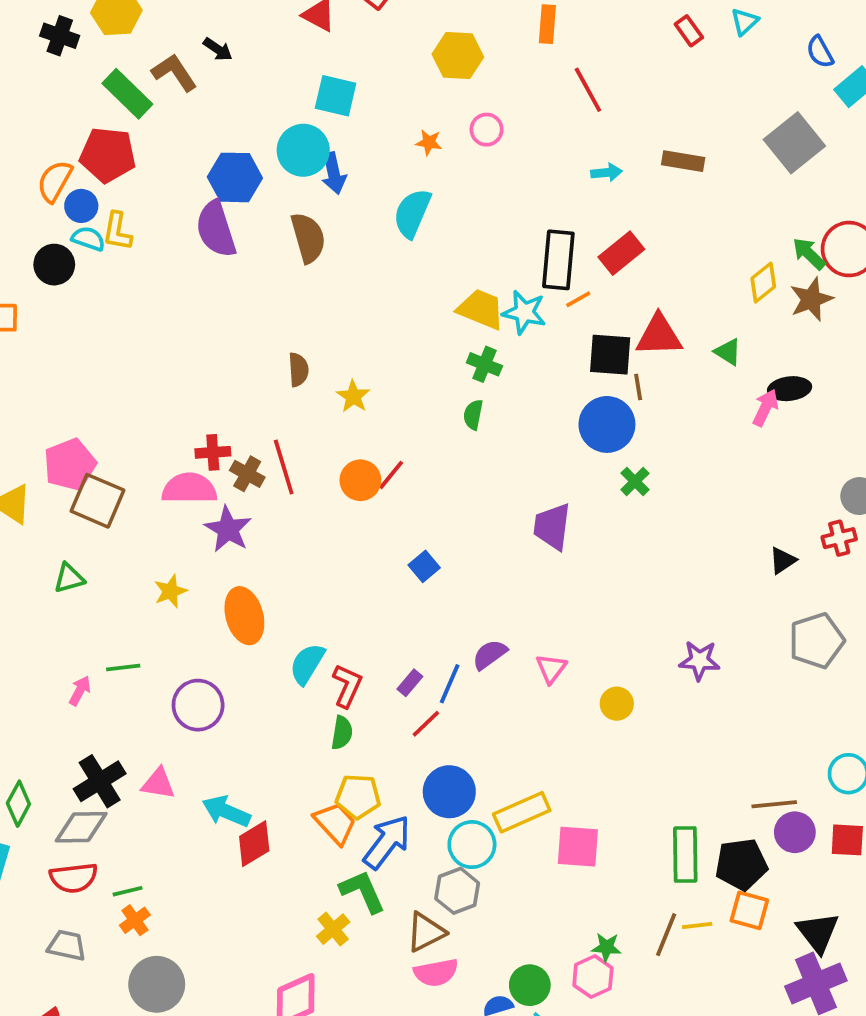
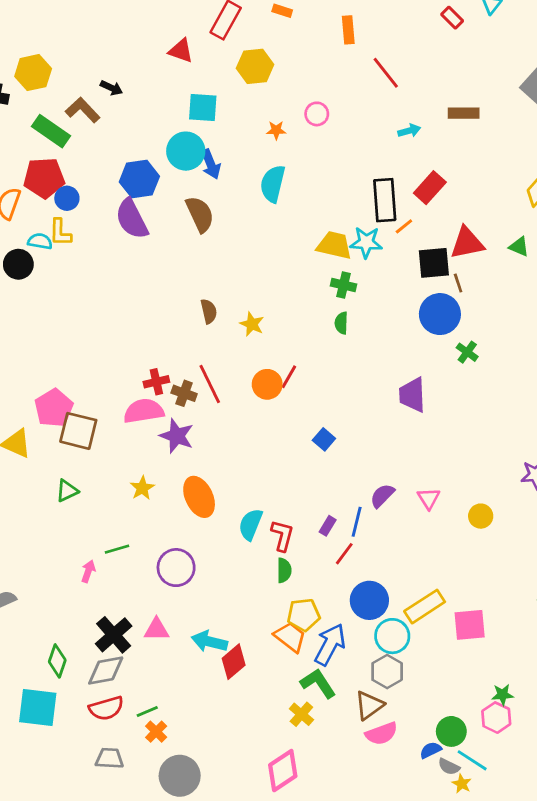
yellow hexagon: (458, 56) -> (255, 66), moved
blue circle: (81, 206) -> (67, 198), moved

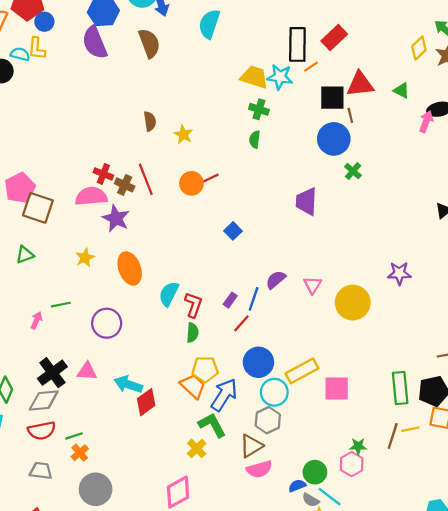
red line: (289, 377) -> (209, 179), turned 30
red cross: (156, 382) -> (103, 174), turned 30
yellow circle: (481, 516) -> (353, 303), size x1.8

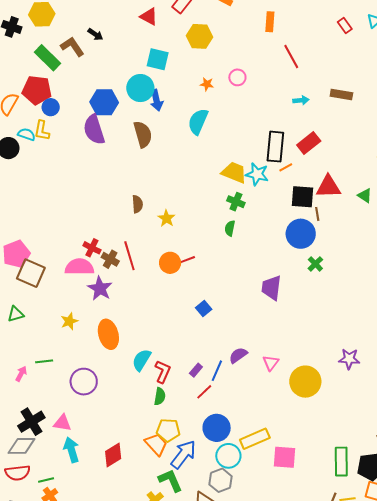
cyan arrow: (128, 384) -> (71, 450), moved, turned 50

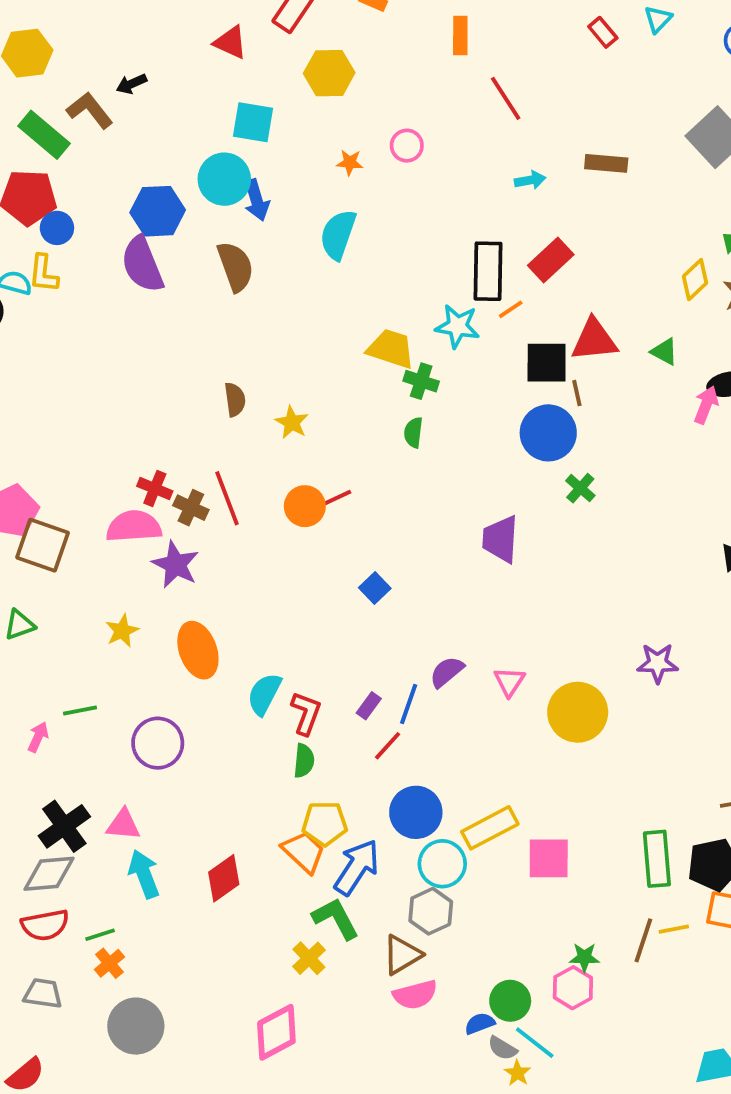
black arrow: (95, 34) -> (132, 84), turned 126
yellow trapezoid: (234, 172) -> (391, 349), moved

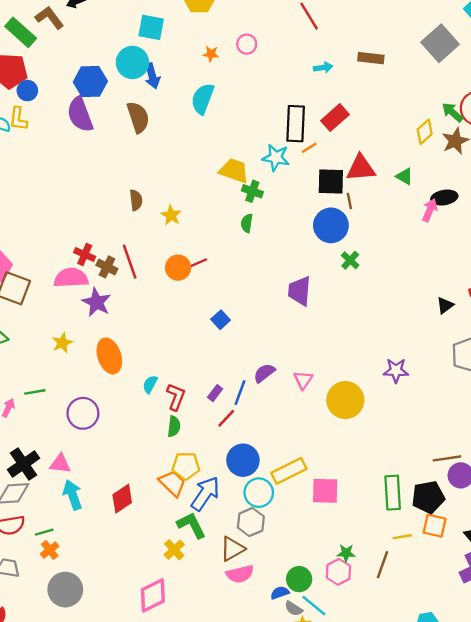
cyan semicircle: (264, 694) -> (150, 384), size x0.7
brown line: (643, 940) -> (383, 565), moved

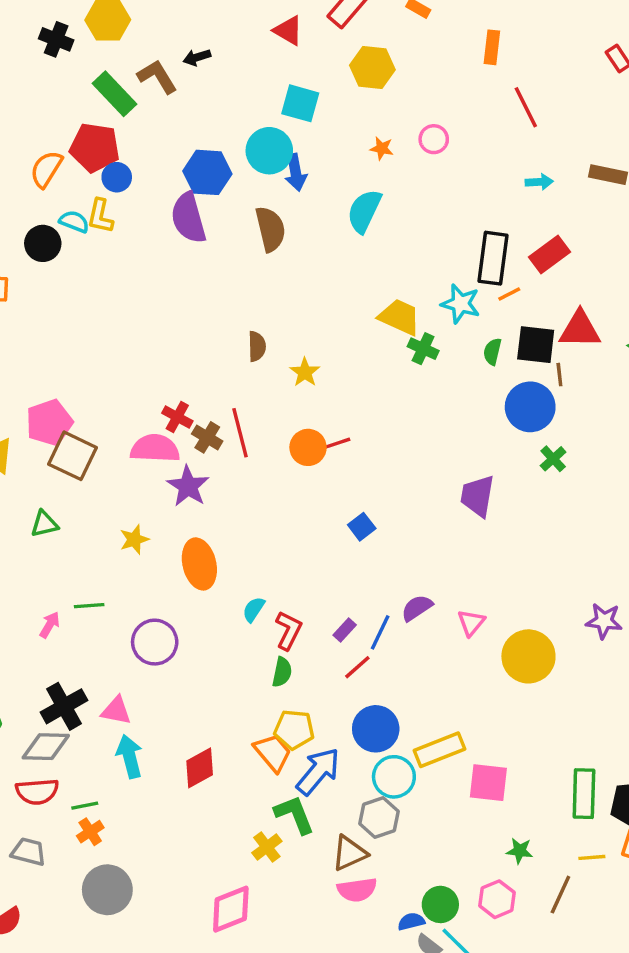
green semicircle: (247, 223) -> (492, 352), moved
green star: (346, 553) -> (520, 851), moved

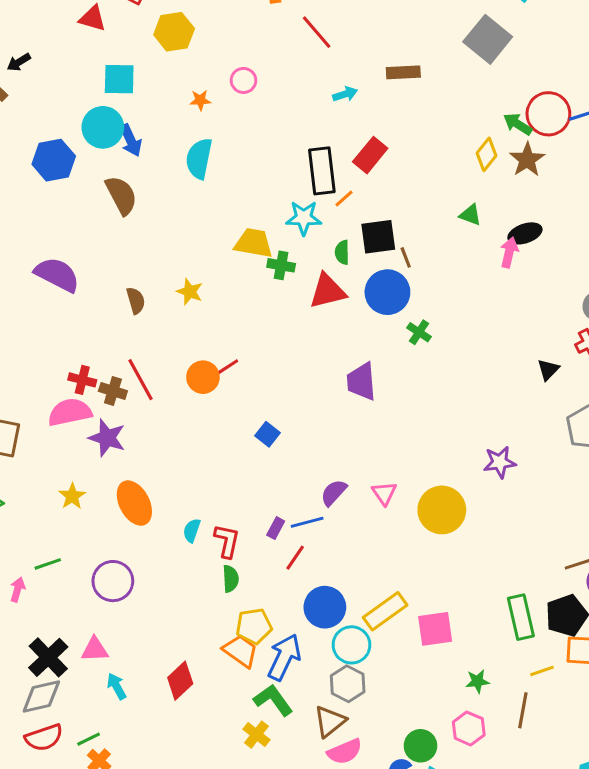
purple semicircle: (188, 218) -> (57, 275), moved, turned 147
red triangle: (580, 329) -> (328, 291), moved
yellow star: (305, 372) -> (190, 292), moved
blue line: (380, 632) -> (307, 522), turned 64
cyan arrow: (130, 756) -> (117, 686), size x0.7

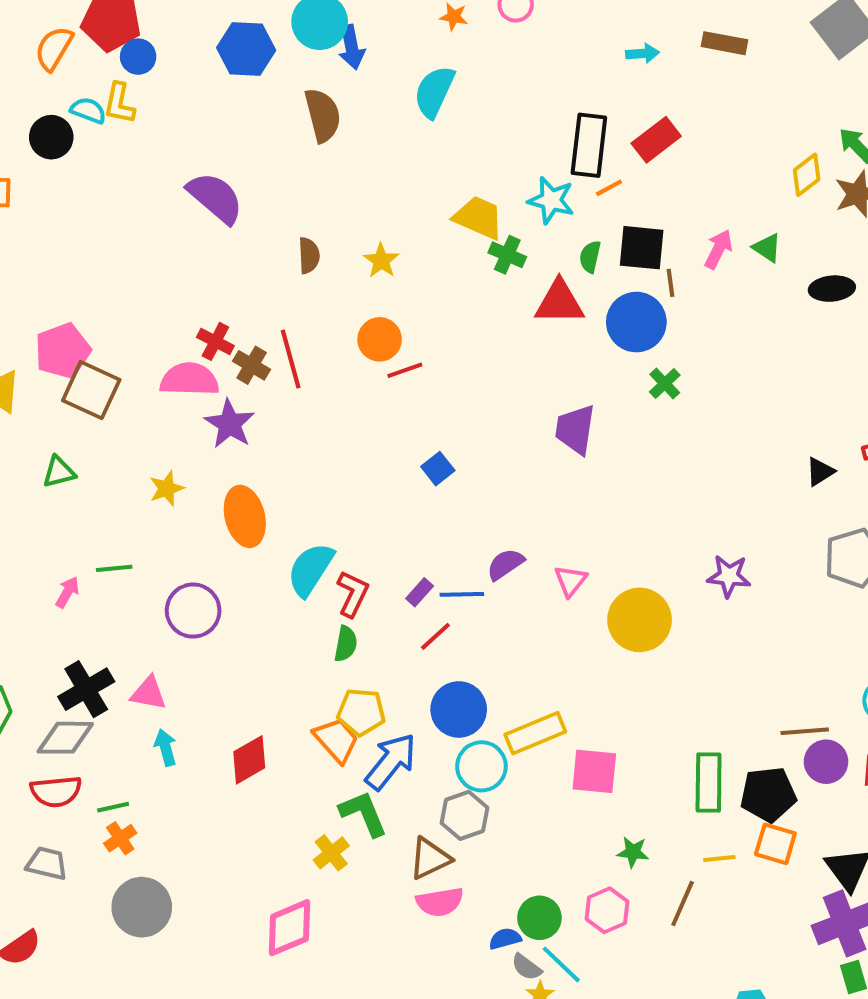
pink arrow: (509, 252) -> (718, 249), moved
orange circle: (203, 377) -> (380, 339), moved
cyan semicircle: (192, 530) -> (310, 569), size x1.8

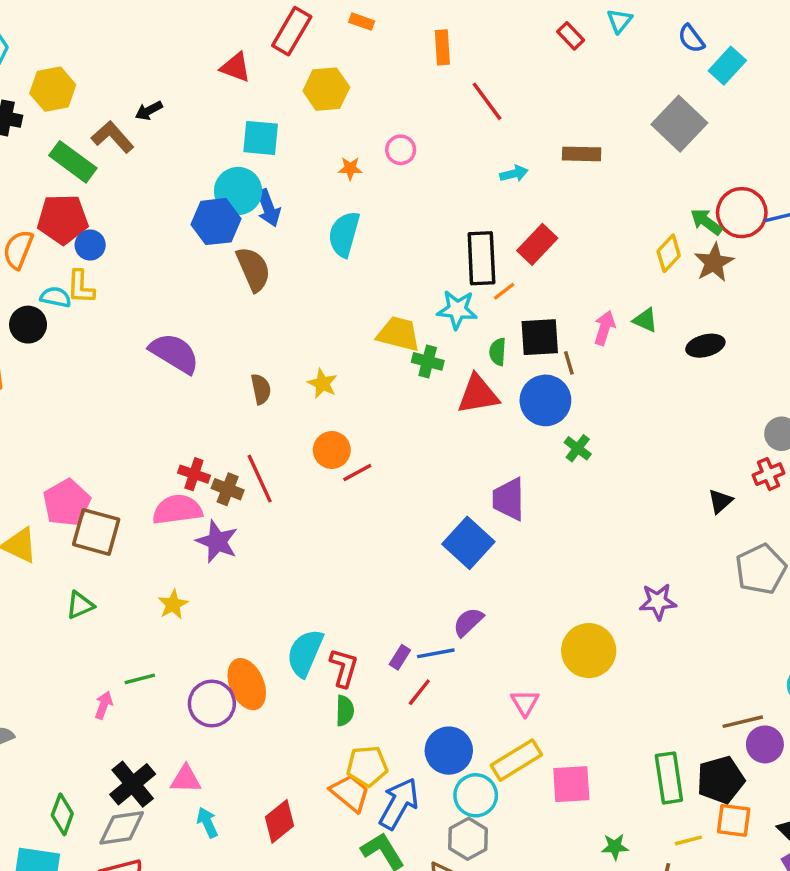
blue hexagon: (246, 49) -> (216, 222), moved
blue square: (438, 469) -> (468, 543), moved, size x1.8
orange ellipse: (245, 516) -> (247, 684), moved
pink triangle: (570, 581) -> (525, 703), moved

